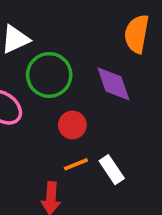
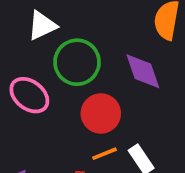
red circle: (72, 125) -> (101, 113), size x1.4

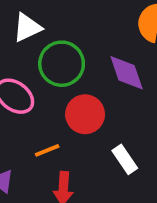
orange line: (104, 154) -> (47, 150), moved

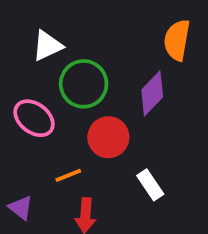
purple diamond: (127, 73) -> (152, 93), turned 63

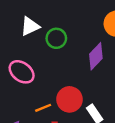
green circle: (84, 84) -> (56, 38), moved, size x0.7
red circle: (108, 137) -> (69, 99), moved

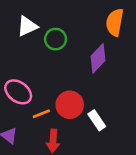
pink ellipse: (22, 72) -> (18, 92), moved

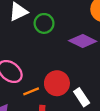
purple diamond: (98, 58) -> (83, 41), turned 72

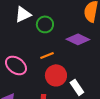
orange line: (31, 91) -> (47, 55), moved

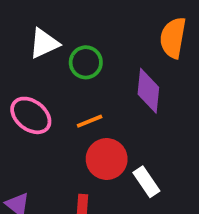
purple diamond: (78, 39) -> (148, 91), turned 70
pink ellipse: (16, 65) -> (31, 115), moved

